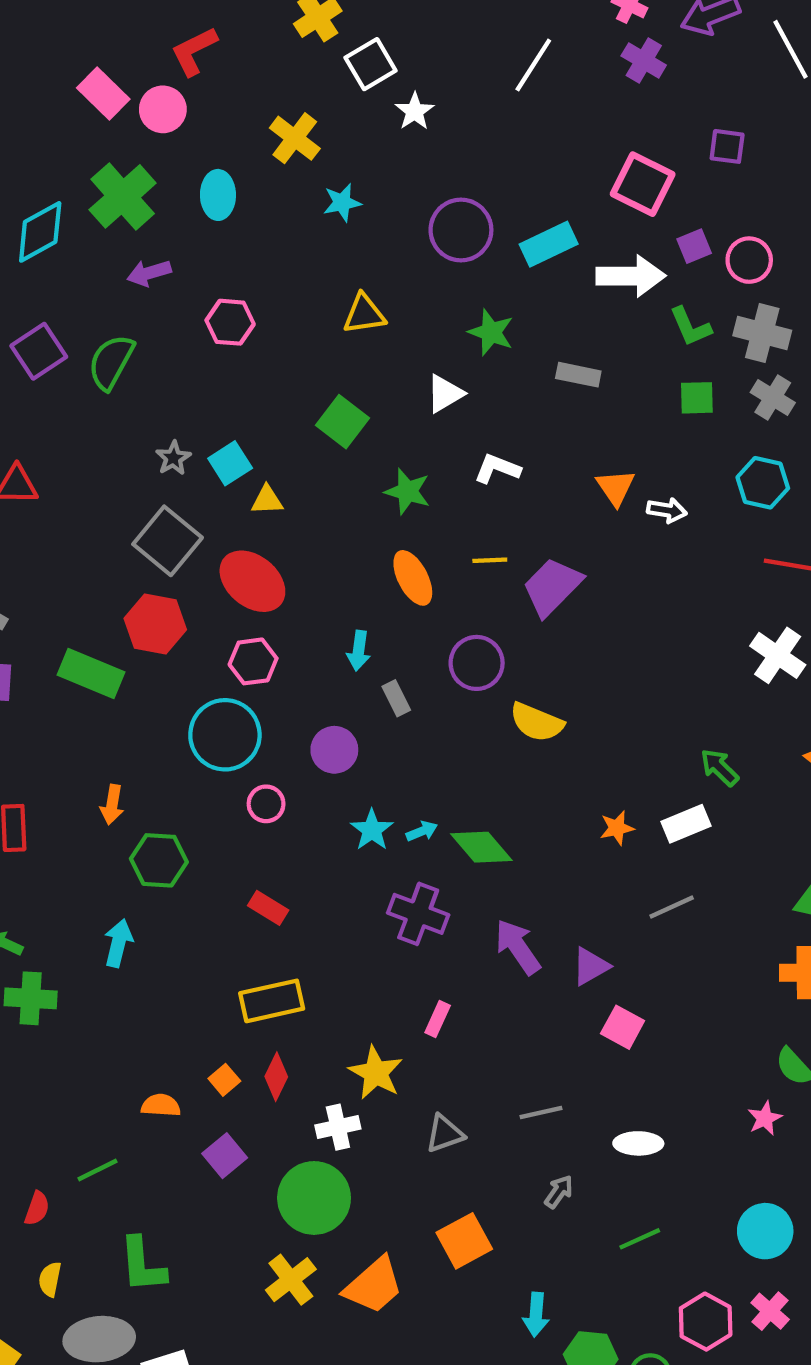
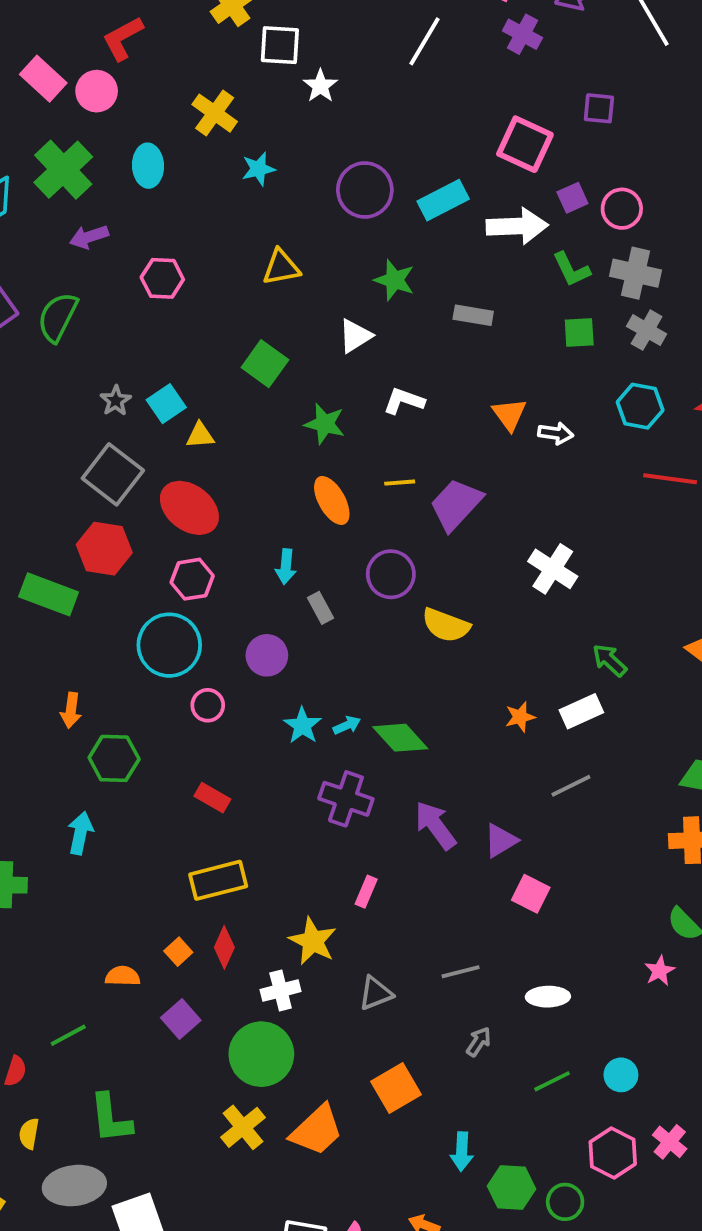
white square: (371, 64) -> (280, 45), turned 36
white cross: (778, 655) -> (553, 569), moved
cyan circle: (765, 1231) -> (621, 1075), moved, size x0.7

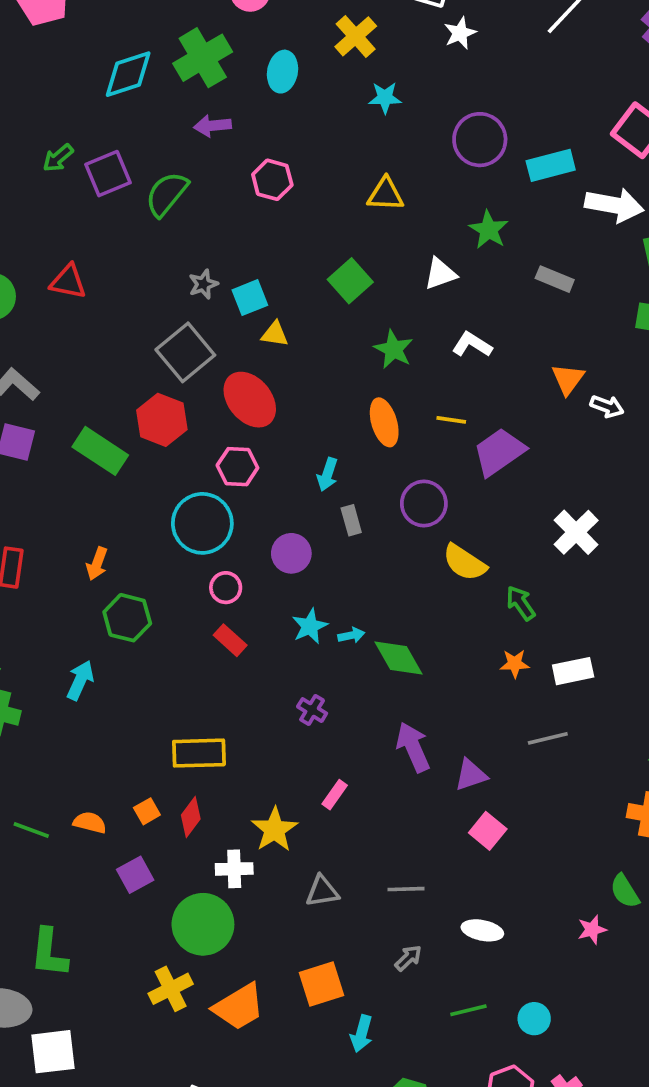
green arrow: (610, 660) -> (521, 603), moved
red rectangle: (212, 798) -> (230, 640), moved
purple cross: (346, 799) -> (312, 710), moved, size x0.6
green line: (68, 1035) -> (31, 830), moved, turned 36
cyan arrow: (462, 1152) -> (362, 1034), moved

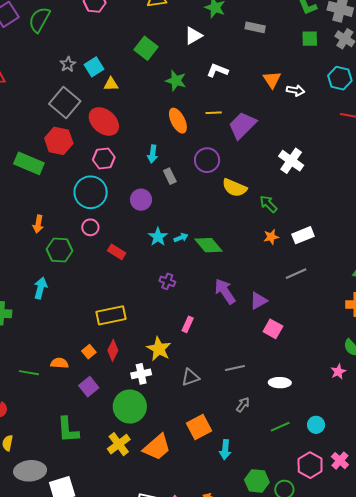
pink circle: (226, 588) -> (90, 227), moved
green L-shape: (49, 953) -> (68, 430), moved

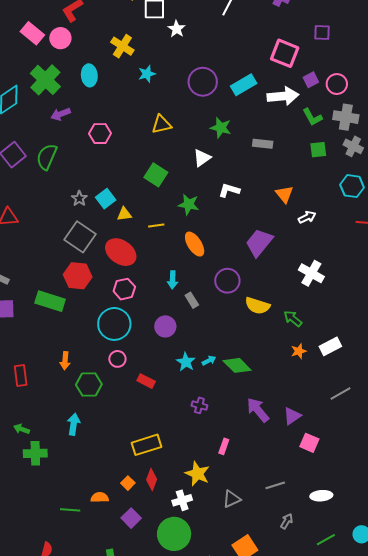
white arrow: (295, 90) -> (307, 217), moved, turned -30
yellow line: (214, 113) -> (156, 225), moved
gray line: (296, 274) -> (341, 394), moved

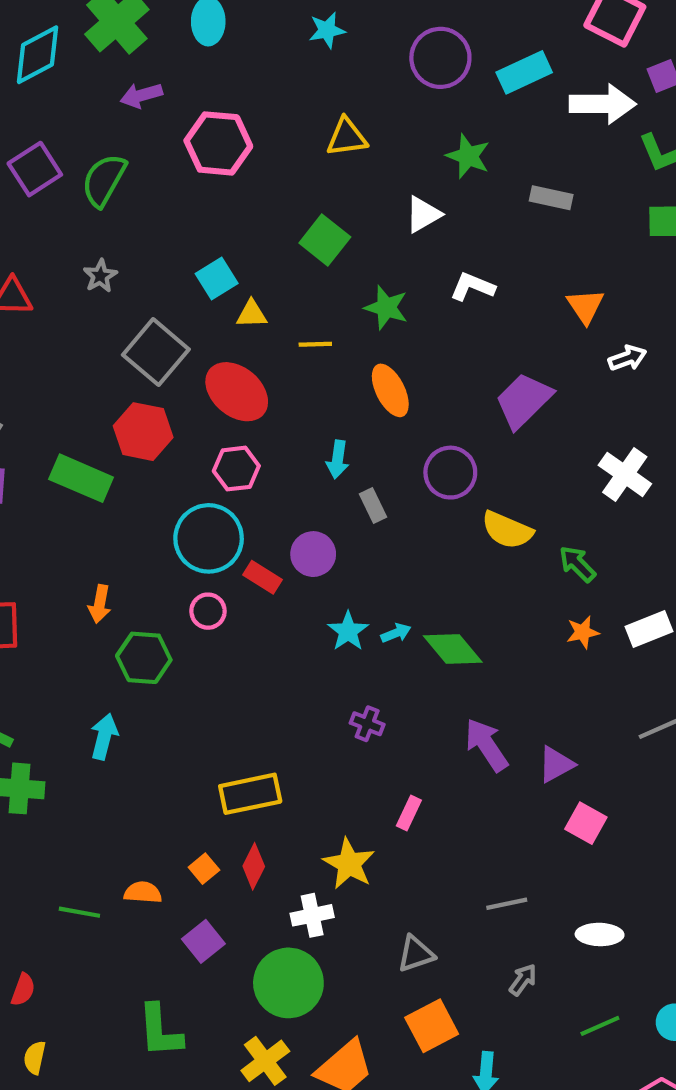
pink hexagon: (100, 134) -> (218, 143), size x1.4
gray star: (79, 198) -> (100, 276), moved
red rectangle: (146, 381) -> (262, 577), moved
gray triangle: (232, 499) -> (416, 954), moved

